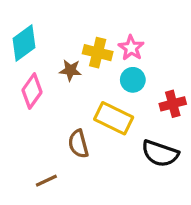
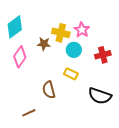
cyan circle: (133, 80) -> (74, 50), moved
red cross: (173, 104) -> (103, 55), moved
yellow rectangle: (114, 118) -> (71, 74), size x0.6

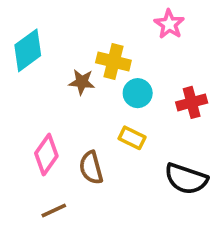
pink star: (82, 30) -> (169, 24), moved
pink diamond: (20, 57) -> (46, 155), moved

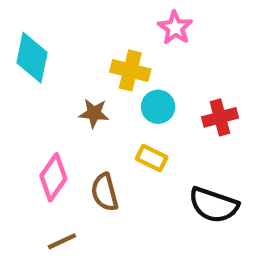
pink star: (169, 24) -> (175, 28), moved
cyan diamond: (28, 50) -> (32, 58), turned -42
brown star: (82, 82) -> (94, 113), moved

